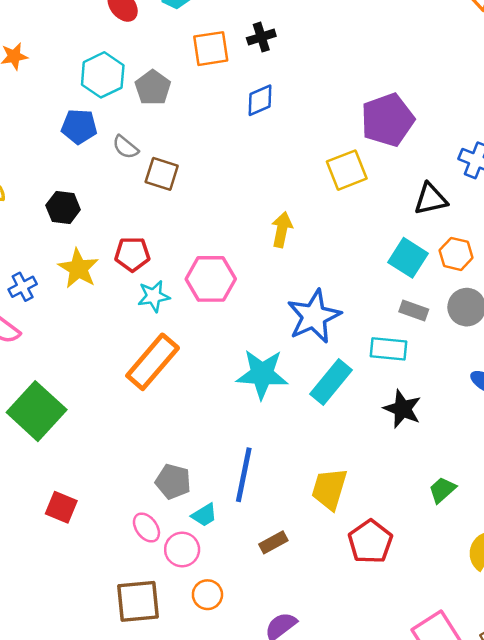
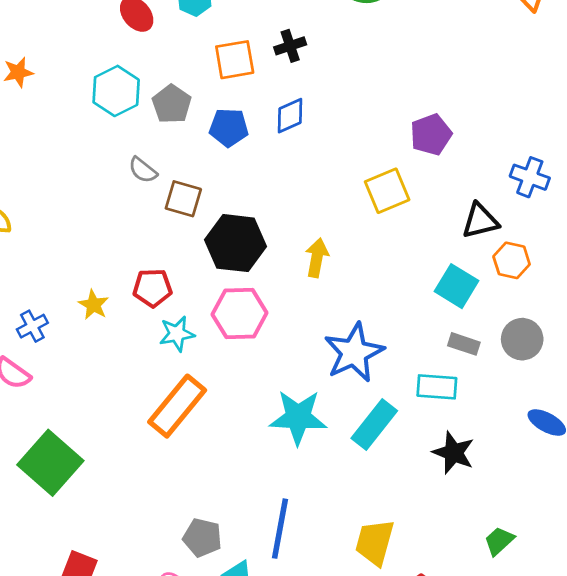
purple pentagon: (387, 120) -> (431, 135), size x0.7
blue pentagon: (79, 127) -> (229, 128), moved
black hexagon: (63, 207) -> (236, 243), moved, size x1.6
orange hexagon: (456, 254) -> (512, 260), moved
yellow star: (78, 269) -> (93, 305), size x0.7

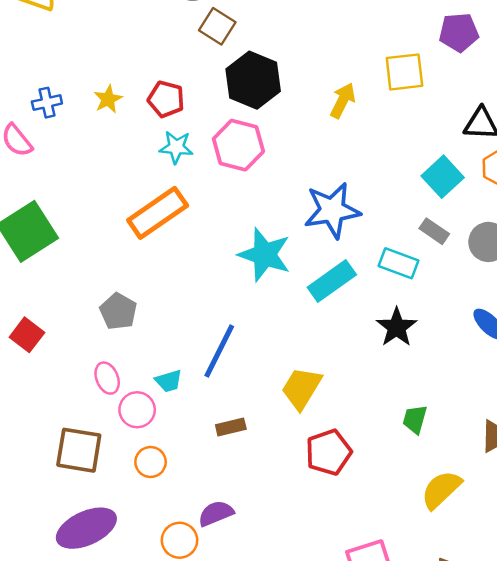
yellow arrow: (317, 258) -> (343, 101), moved
gray pentagon: (202, 538) -> (118, 311), moved
green trapezoid: (499, 541) -> (415, 419), turned -48

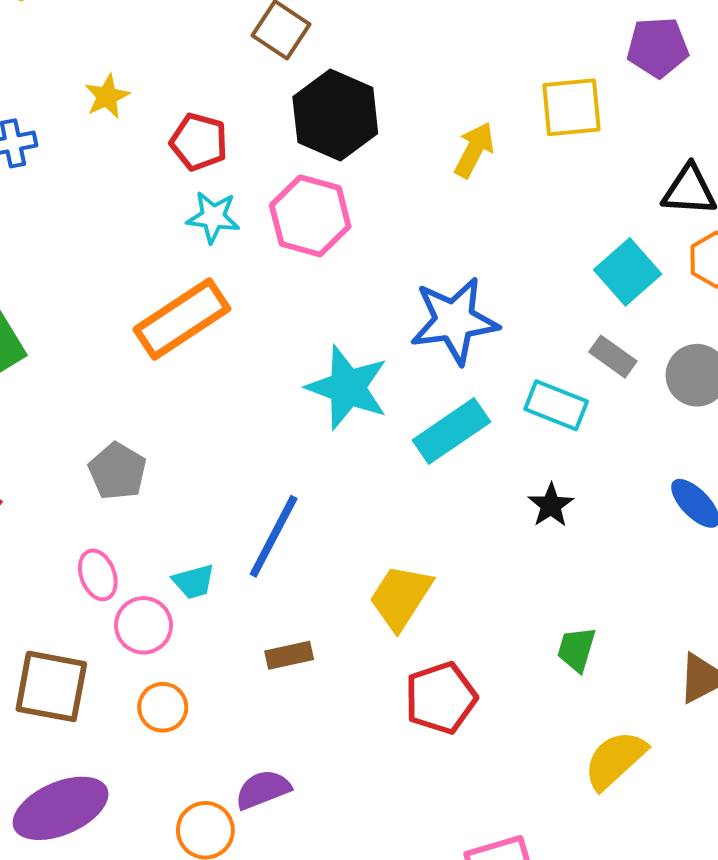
yellow star: (108, 99) -> (107, 96), moved
black star: (397, 327) -> (551, 505), size x0.7

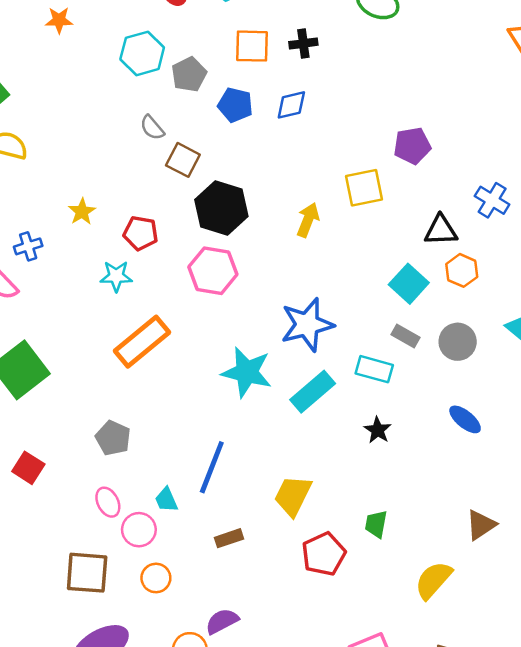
cyan star: (213, 217) -> (116, 276), moved
cyan trapezoid: (194, 582) -> (166, 500), turned 88
green trapezoid: (576, 649) -> (376, 524), moved

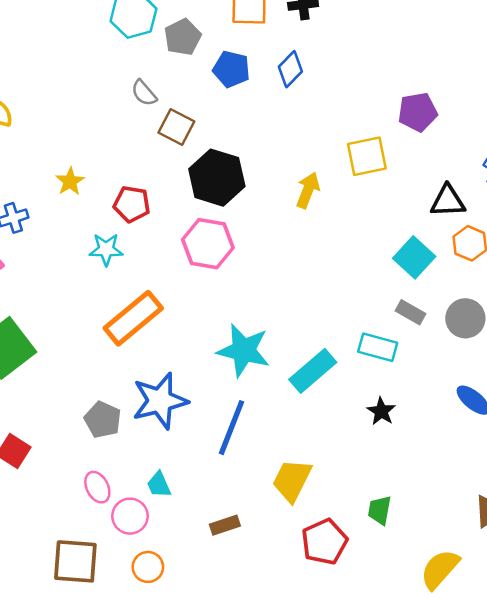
blue diamond: (291, 105) -> (290, 69), turned -32
blue star: (307, 325) -> (160, 401), moved
blue line: (212, 467) -> (231, 428), moved

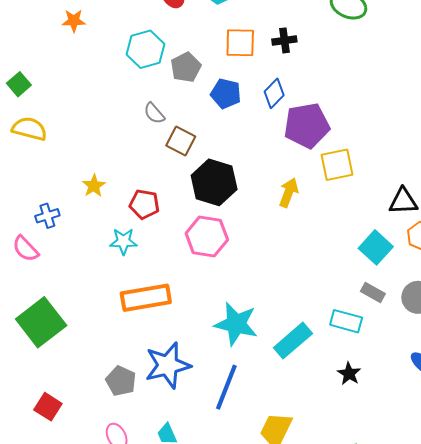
purple pentagon: (418, 112) -> (307, 126), moved, size x1.4
orange rectangle: (133, 318) -> (146, 298), turned 30

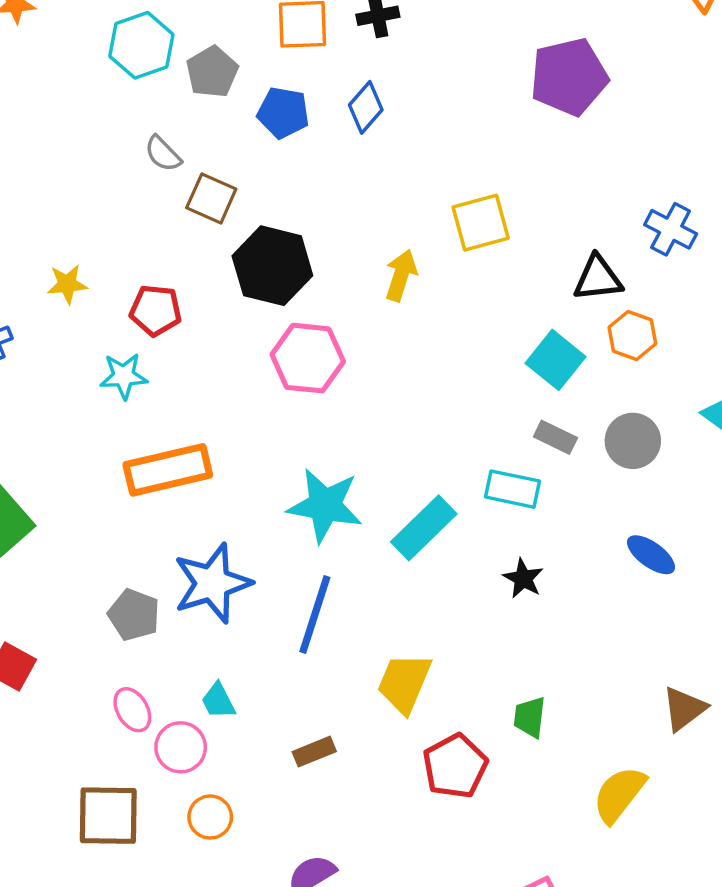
purple pentagon: (307, 126) -> (569, 77), moved
yellow star: (94, 186) -> (67, 284), turned 30
pink hexagon: (207, 237) -> (308, 358), moved

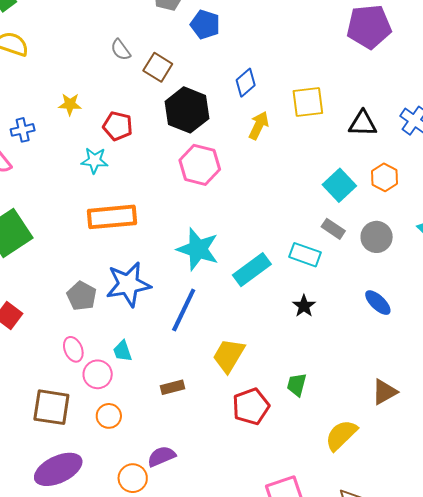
blue diamond: (366, 107) -> (246, 83), moved
gray semicircle: (163, 154) -> (121, 50), moved
black triangle: (598, 278) -> (363, 124), moved

